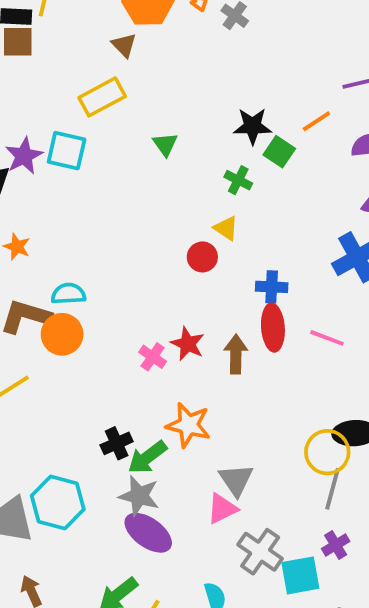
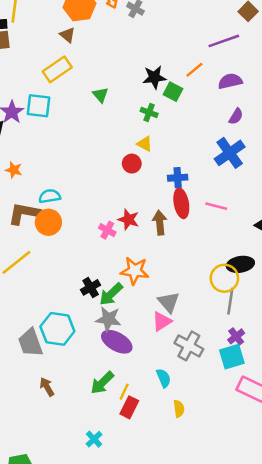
cyan square: (300, 575) -> (232, 357), moved

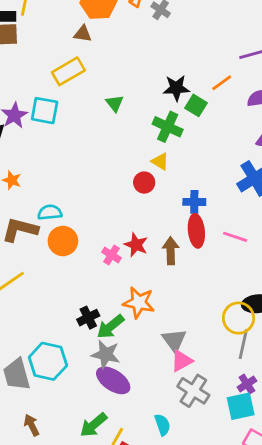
brown triangle: (67, 35) -> (83, 34), turned -35
green cross: (149, 112) -> (168, 127), size x1.5
orange circle: (48, 222) -> (63, 241), moved
pink triangle: (162, 321) -> (182, 361), moved

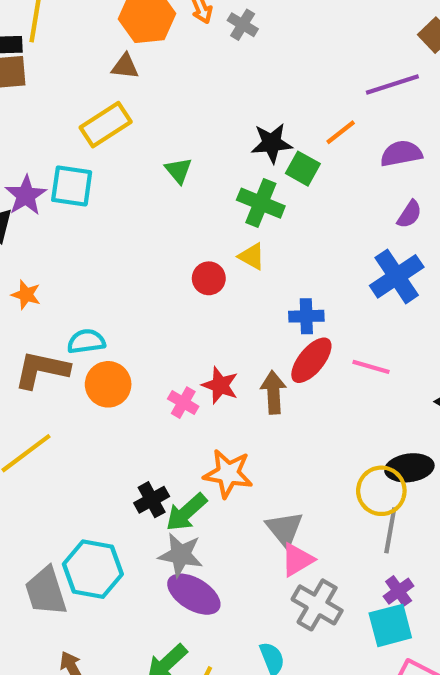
red circle: (144, 183) -> (209, 278), moved
red ellipse: (196, 231) -> (311, 360), turned 48

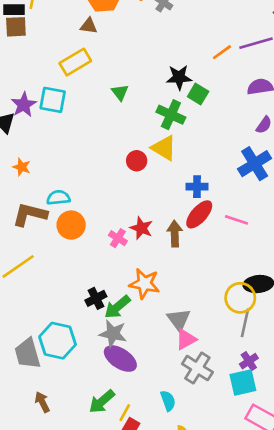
orange line: (341, 132) -> (222, 52), moved
yellow triangle: (252, 256) -> (164, 148), size x1.5

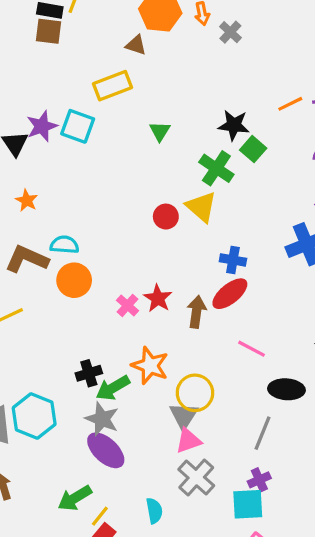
pink line: (236, 220) -> (251, 349), moved
yellow circle: (240, 298) -> (195, 393), moved

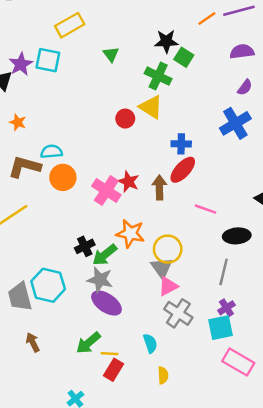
pink cross: (127, 305) -> (106, 190), size x1.6
yellow line: (100, 516) -> (110, 354), turned 63

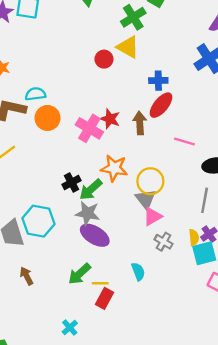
green cross: (158, 76) -> (133, 17), turned 35
gray cross: (178, 313) -> (163, 242), size x0.7
yellow semicircle: (163, 375) -> (194, 237), moved

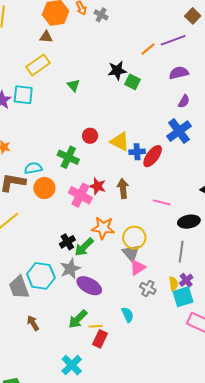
green cross: (133, 17) -> (68, 157), moved, turned -30
yellow triangle: (128, 47) -> (120, 142), moved
red ellipse: (161, 105) -> (153, 156), moved
gray star: (88, 213) -> (70, 269), moved, turned -30
cyan cross: (70, 328) -> (72, 365), size x1.5

